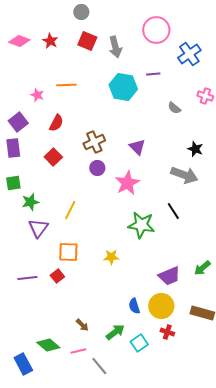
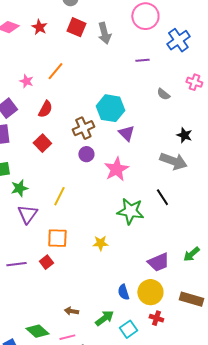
orange line: (66, 85) -> (55, 71), turned -48
cyan hexagon: (123, 87) -> (110, 108), moved
brown arrow: (82, 325) -> (71, 311), turned 144

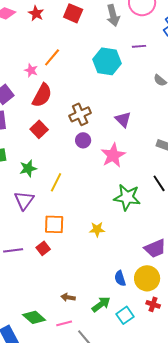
gray arrow: (104, 33) -> (113, 15), moved
pink star: (26, 81) -> (31, 70), moved
cyan hexagon: (110, 108) -> (107, 61), moved
red semicircle: (45, 109) -> (42, 95), size x1.4
green star: (19, 188) -> (28, 168), moved

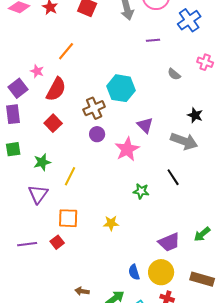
cyan hexagon: (107, 61) -> (121, 88), moved
pink star: (31, 70) -> (37, 71), moved
purple triangle: (123, 119) -> (145, 125), moved
green star: (127, 197) -> (141, 191), size x0.6

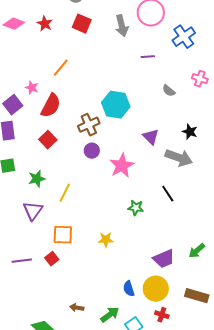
purple triangle: (145, 125) -> (151, 137), moved

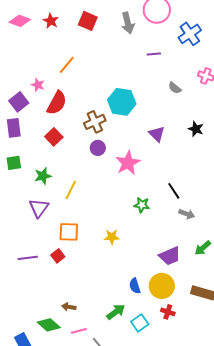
gray arrow: (179, 158) -> (187, 214), moved, size x0.6
brown arrow: (77, 308) -> (69, 307), moved

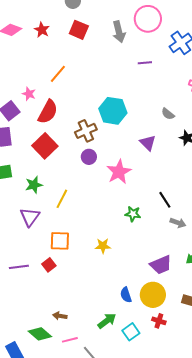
gray semicircle: (175, 88) -> (168, 114), moved
red square: (54, 137) -> (45, 146), size x1.4

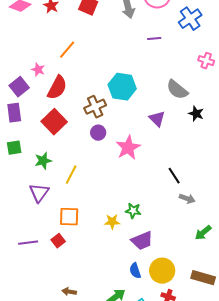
gray semicircle: (168, 114) -> (177, 90), size x1.6
green star: (133, 214) -> (133, 211), moved
purple trapezoid: (161, 265) -> (142, 241), moved

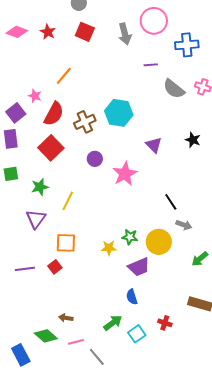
blue cross: (190, 19) -> (187, 45), turned 30
gray semicircle: (177, 90) -> (174, 89), moved
brown cross: (95, 107) -> (85, 122), moved
yellow circle: (162, 271) -> (159, 242), moved

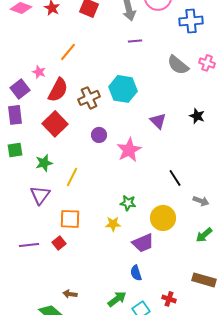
purple line: (151, 65) -> (135, 41), moved
gray arrow: (184, 225) -> (201, 201), moved
green star: (130, 237) -> (128, 203), moved

